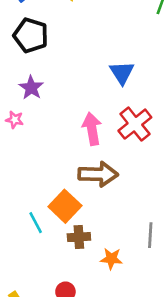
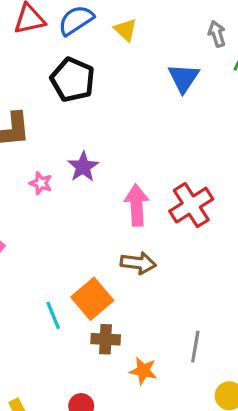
blue triangle: (122, 73) -> (184, 78), moved
purple star: (31, 88) -> (83, 167), moved
brown arrow: (98, 174) -> (138, 263), size x0.7

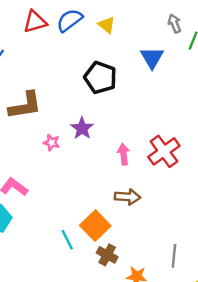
black pentagon: (73, 80) -> (100, 78), moved
pink arrow: (137, 205) -> (124, 154), size x0.7
brown cross: (106, 339) -> (107, 255), turned 30

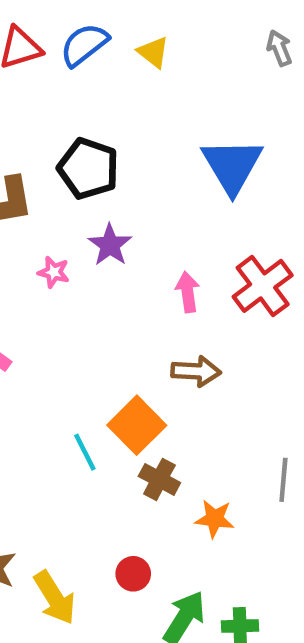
blue triangle: (152, 58) -> (232, 166), moved, size x1.4
black pentagon: (100, 78) -> (88, 169), moved

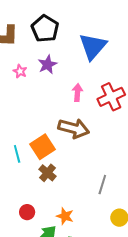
blue triangle: (232, 166) -> (93, 46), moved
brown arrow: (196, 371) -> (74, 128), size x1.4
orange star: (215, 519) -> (65, 216), moved

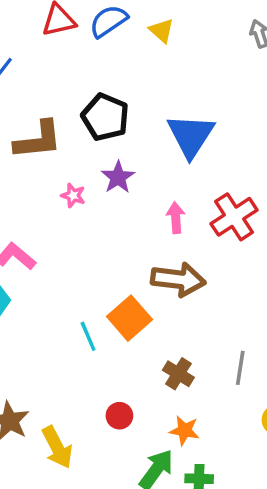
brown cross: (47, 173) -> (178, 374), moved
red circle: (27, 212) -> (119, 416), moved

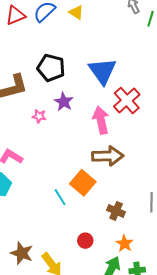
red cross: (234, 217) -> (127, 100), moved
pink arrow: (176, 218) -> (101, 120), size x1.5
orange star: (184, 430) -> (124, 244), turned 30

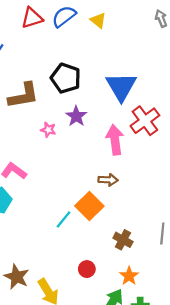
brown arrow: (108, 156) -> (108, 180), moved, size x0.6
cyan line: (60, 197) -> (64, 219), turned 66

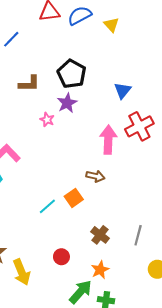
blue triangle: (121, 87) -> (123, 91), size x0.6
brown L-shape: (24, 96) -> (29, 84), size x0.7
purple star: (76, 116) -> (67, 103), moved
orange square: (89, 206) -> (74, 198), size x0.7

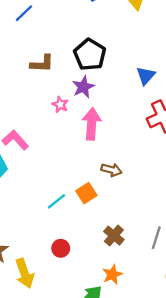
pink arrow: (108, 140) -> (92, 124), moved
red circle: (61, 257) -> (61, 248), moved

